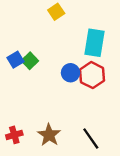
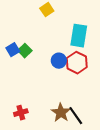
red cross: (14, 135) -> (21, 113), moved
brown star: (49, 135) -> (61, 113), moved

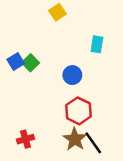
cyan rectangle: (79, 36) -> (97, 44), size x0.6
red hexagon: (77, 63) -> (79, 111), moved

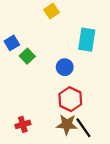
cyan rectangle: (97, 44) -> (87, 40), size x1.5
blue square: (16, 62) -> (12, 43), moved
brown star: (75, 139) -> (67, 124), turned -30

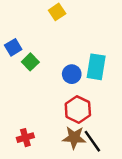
cyan rectangle: (87, 40) -> (96, 67), moved

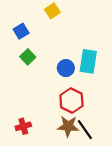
blue square: (13, 47) -> (21, 31), moved

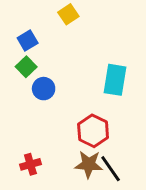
green square: (28, 57) -> (26, 67), moved
blue circle: (66, 68) -> (44, 89), moved

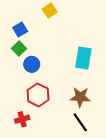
red hexagon: (93, 131) -> (38, 95), moved
brown star: (89, 164) -> (80, 97), moved

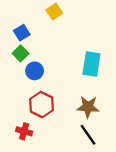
red cross: (22, 119) -> (24, 131), turned 32

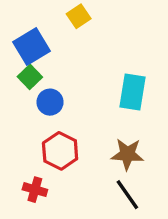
blue square: (22, 33) -> (32, 47), size x1.5

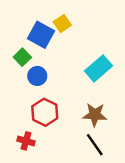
yellow square: (79, 16) -> (62, 24), moved
blue square: (32, 47) -> (41, 35), moved, turned -30
cyan rectangle: (132, 92) -> (98, 68), turned 40

